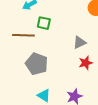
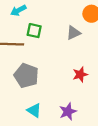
gray triangle: (80, 42) -> (73, 33), moved

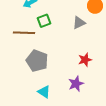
green square: (34, 31) -> (44, 21), turned -32
purple star: (68, 112) -> (76, 84), moved

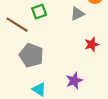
brown line: (24, 33) -> (17, 25), turned 30
red star: (85, 60) -> (92, 44), moved

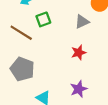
red star: (92, 44) -> (79, 53), moved
gray pentagon: (31, 55) -> (22, 69), moved

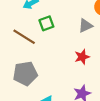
gray pentagon: (22, 69) -> (25, 74), turned -30

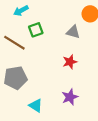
gray triangle: (85, 26) -> (73, 32), turned 40

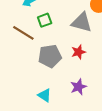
gray triangle: (73, 32) -> (82, 22), size x1.5
gray pentagon: (16, 78) -> (50, 56), moved

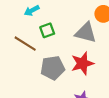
red star: (78, 52) -> (82, 63), size x1.5

